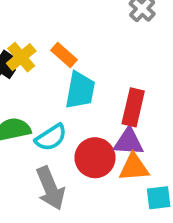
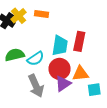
orange rectangle: (64, 55) -> (42, 14), turned -32
cyan trapezoid: (80, 90) -> (60, 46), moved
purple triangle: (128, 142) -> (63, 84), moved, turned -36

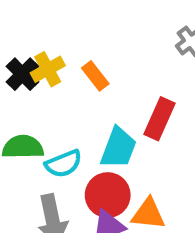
orange rectangle: (42, 14) -> (95, 76), turned 32
red rectangle: (79, 41) -> (160, 119), moved

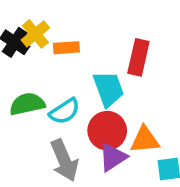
orange rectangle: (95, 76) -> (66, 48), moved, turned -45
cyan trapezoid: (118, 148) -> (108, 89), turned -30

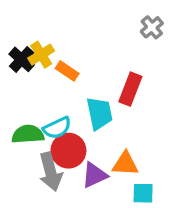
orange rectangle: (66, 48) -> (67, 71), turned 30
green semicircle: (27, 104) -> (28, 134), moved
red circle: (107, 131) -> (68, 151), moved

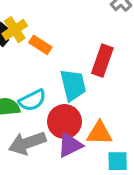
red circle: (68, 151) -> (64, 122), moved
gray arrow: (50, 172) -> (27, 143), turned 87

